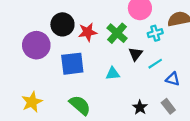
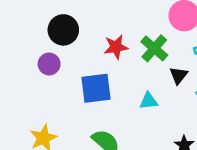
black circle: (62, 24) -> (63, 30), moved
purple circle: (36, 45) -> (49, 64), size x0.6

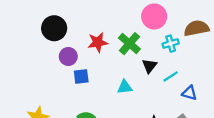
purple circle: (49, 64) -> (68, 56), moved
blue square: (96, 88) -> (81, 76), size x0.6

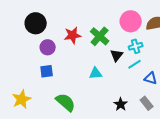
pink circle: (154, 16) -> (131, 21), moved
cyan cross: (171, 44) -> (136, 46), moved
blue square: (81, 76) -> (47, 71), moved

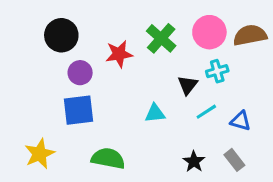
green cross: (100, 36) -> (161, 38), moved
cyan line: (135, 64) -> (206, 112), moved
blue square: (47, 71) -> (78, 110), size x1.5
green semicircle: (66, 102) -> (108, 158), turned -30

